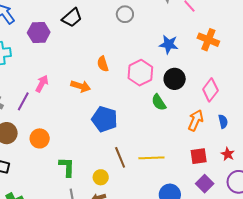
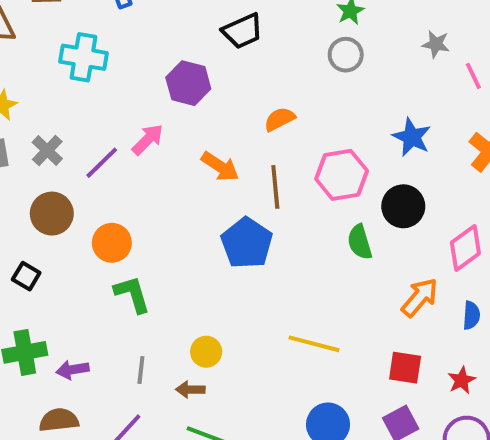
purple hexagon: (39, 33) -> (188, 83), moved
orange semicircle: (103, 64) -> (280, 119), moved, turned 63
brown line: (120, 157) -> (275, 187), moved
green L-shape: (67, 167) -> (132, 294), moved, turned -35

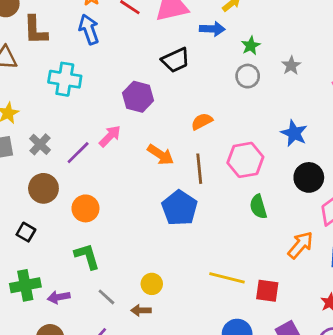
gray star: (436, 44) -> (291, 66), moved, turned 30
black circle: (403, 206) -> (309, 177), moved
green L-shape: (132, 294) -> (87, 256), moved
red square: (405, 368) -> (267, 291), moved
gray line: (141, 370) -> (106, 297), turned -54

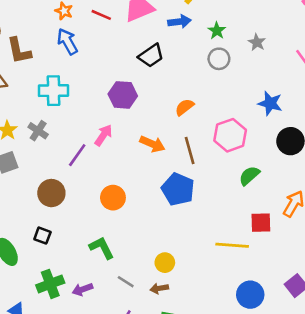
gray cross: (40, 144) -> (38, 131), moved
green semicircle: (258, 207) -> (249, 176), turned 75
orange circle: (85, 208) -> (113, 198), moved
red square: (267, 291) -> (261, 223), moved

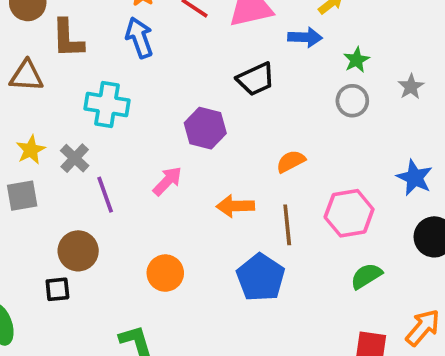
orange arrow: (152, 144) -> (235, 206), turned 145
purple line: (77, 155) -> (105, 195), moved, turned -65
black square: (42, 236) -> (57, 289), moved, turned -36

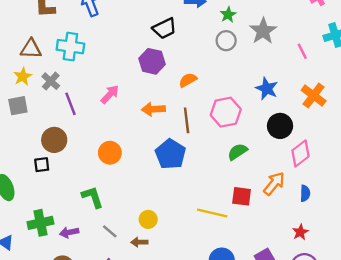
brown triangle: (26, 76) -> (31, 49), moved
gray star: (411, 87) -> (263, 31), size x1.6
purple hexagon: (205, 128) -> (152, 61), moved

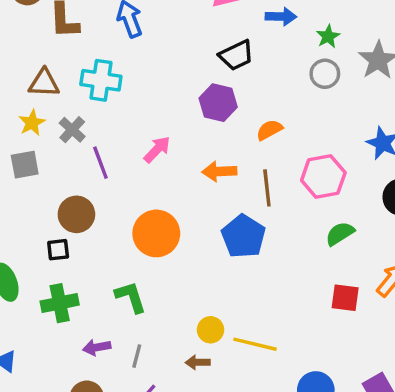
orange circle: (110, 153) -> (156, 233), size x1.4
yellow line: (212, 213) -> (255, 344), moved
green cross: (40, 223) -> (60, 303), moved
gray line: (110, 231) -> (137, 356), moved, turned 63

